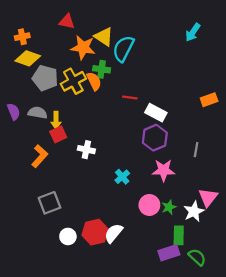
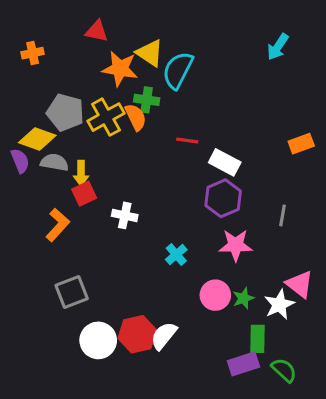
yellow diamond: (28, 58) -> (37, 139), moved
pink triangle: (208, 197) -> (300, 284), turned -30
white circle: (68, 236) -> (98, 340), size x1.5

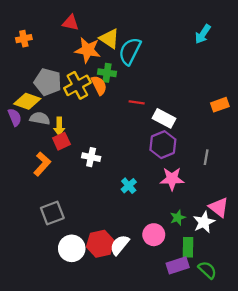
pink circle: (215, 295) -> (154, 235), moved

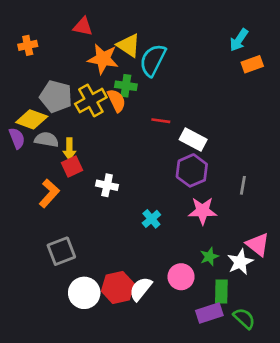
orange rectangle: (220, 105) -> (252, 64), moved

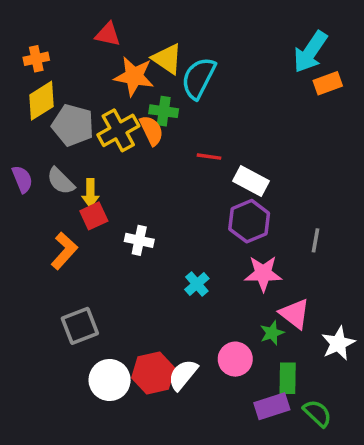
cyan arrow: (239, 40) -> (310, 52), size x1.4
yellow diamond: (32, 119) -> (41, 101), moved, turned -52
gray semicircle: (47, 140) -> (61, 181), turned -145
pink triangle: (258, 244) -> (295, 314), moved
white star: (240, 262) -> (338, 343), moved

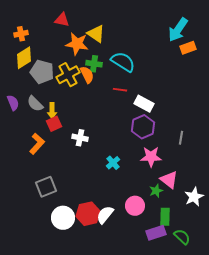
cyan semicircle: (199, 78) -> (123, 62), moved, turned 95

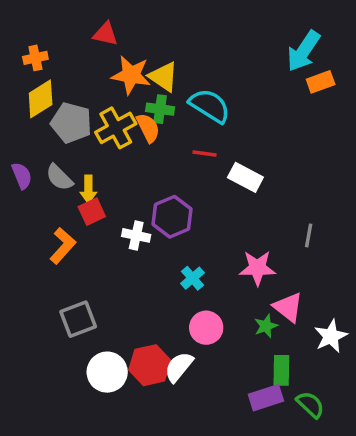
yellow triangle: (96, 34) -> (163, 77), moved
purple hexagon: (143, 127) -> (172, 217), moved
pink circle: (135, 206) -> (206, 328), moved

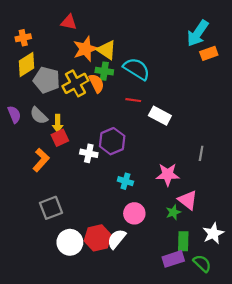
orange star: (131, 75) -> (85, 49), turned -30
cyan cross: (193, 278) -> (125, 181), turned -32
white star: (331, 336) -> (213, 233), moved

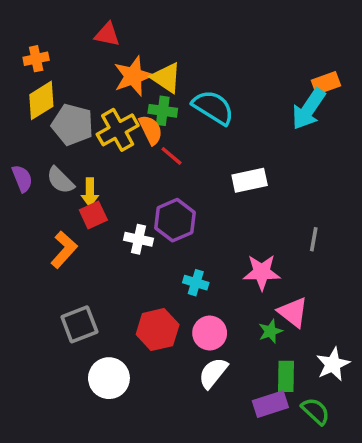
cyan arrow: (198, 33) -> (309, 109), moved
red line: (133, 100) -> (171, 156), moved, turned 32
white rectangle: (160, 116) -> (250, 180), turned -40
red hexagon: (98, 238) -> (158, 330), moved
white semicircle: (117, 239) -> (213, 373), moved

